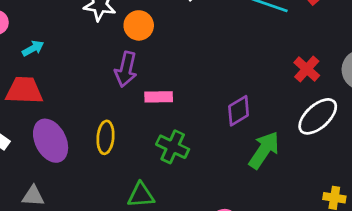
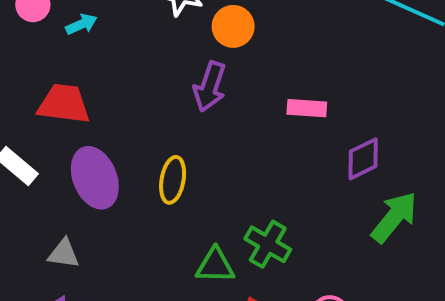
cyan arrow: (33, 48) -> (81, 24), moved
pink rectangle: (159, 97) -> (307, 108), moved
green cross: (173, 147) -> (268, 244), moved

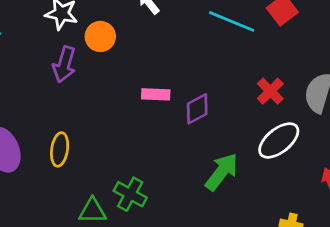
purple arrow: (210, 87) -> (64, 64), moved
purple diamond: (363, 159) -> (197, 109), moved

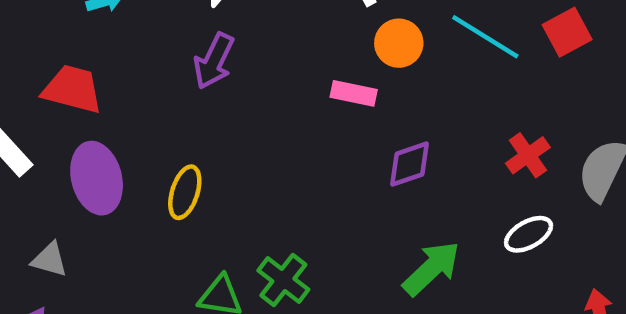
orange circle: (100, 36) -> (399, 43), moved
pink rectangle: (156, 94) -> (354, 93), moved
white ellipse: (279, 140) -> (529, 234), size x0.7

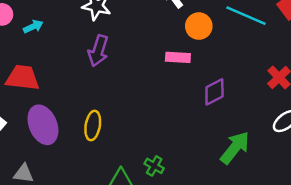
green cross: (283, 280) -> (154, 166), size x0.7

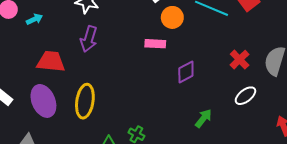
red trapezoid: (23, 78) -> (51, 61), moved
yellow ellipse: (93, 126) -> (85, 101), size x1.4
green arrow: (235, 148) -> (203, 118), size x0.7

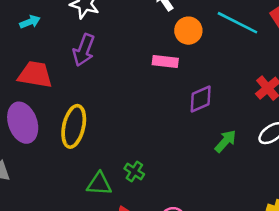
cyan arrow: (34, 19) -> (30, 22), moved
green arrow: (203, 118) -> (225, 141), moved

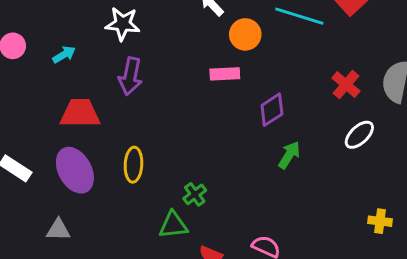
yellow ellipse: (74, 126) -> (133, 165), size x0.7
green arrow: (225, 141) -> (289, 155), moved
green cross: (134, 171) -> (195, 194), moved, turned 30

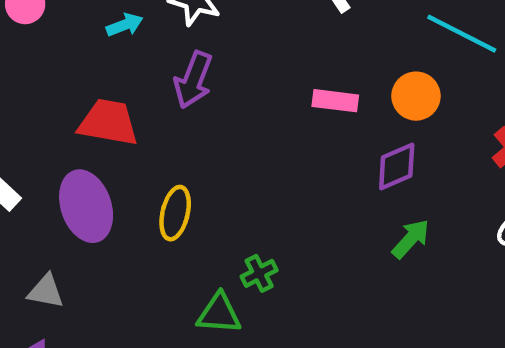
orange circle: (245, 34) -> (416, 96), moved
cyan arrow: (64, 55) -> (125, 25), moved

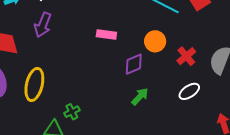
orange circle: (416, 96) -> (155, 41), moved
yellow ellipse: (175, 213) -> (34, 84), size x1.4

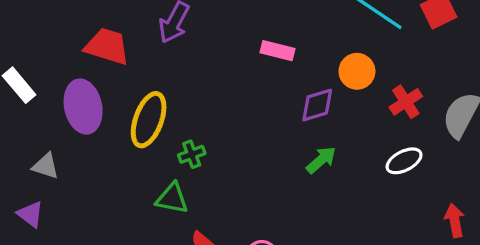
green cross: (72, 112) -> (192, 154), moved

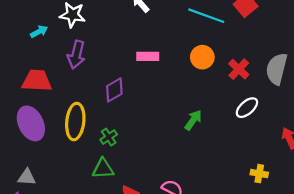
purple diamond: (317, 105) -> (114, 90), moved
gray triangle: (46, 166) -> (27, 177), moved

